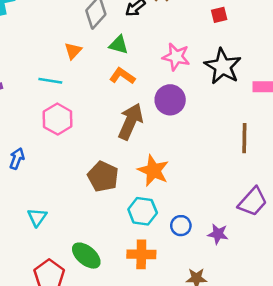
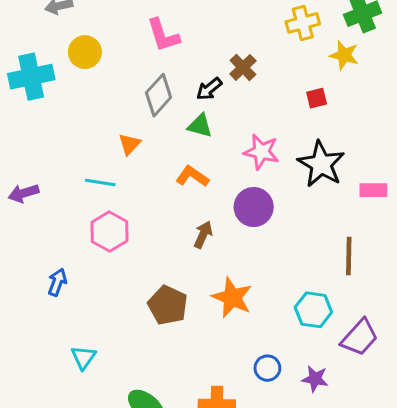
green triangle: (119, 45) -> (200, 126), moved
brown arrow: (131, 121) -> (203, 235), size x0.6
cyan hexagon: (143, 211) -> (313, 310), moved

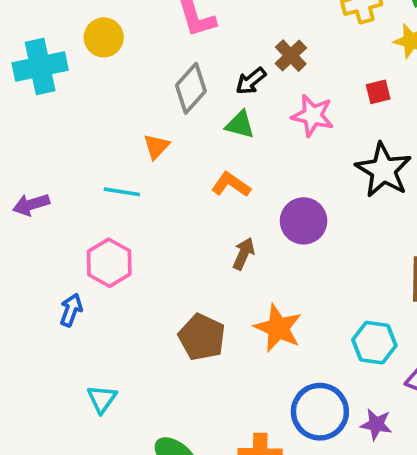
pink star: (261, 152) -> (313, 116), moved
pink hexagon: (109, 232) -> (109, 263), moved
blue circle: (267, 368) -> (320, 412), size x1.8

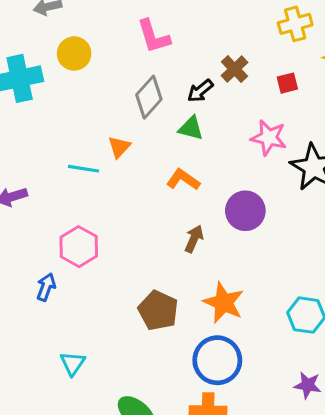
red square: (378, 92) -> (287, 83), moved
pink star: (313, 116) -> (269, 138), moved
cyan line: (122, 192) -> (83, 169), moved
blue circle: (320, 412) -> (217, 360), moved

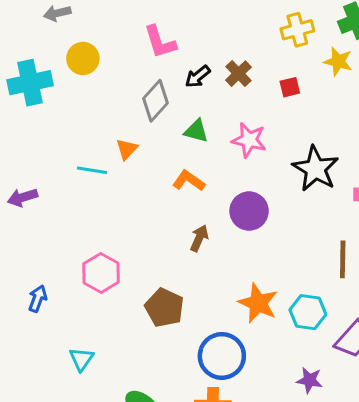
black arrow: (200, 91) -> (198, 77), moved
pink star: (269, 138) -> (249, 140), moved
pink hexagon: (79, 247) -> (101, 273), moved
blue arrow: (46, 287) -> (38, 299), moved
orange star: (224, 303) -> (258, 303), moved

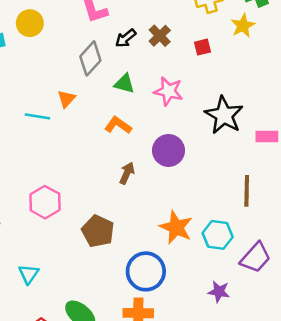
yellow star: (338, 62) -> (243, 26), turned 30

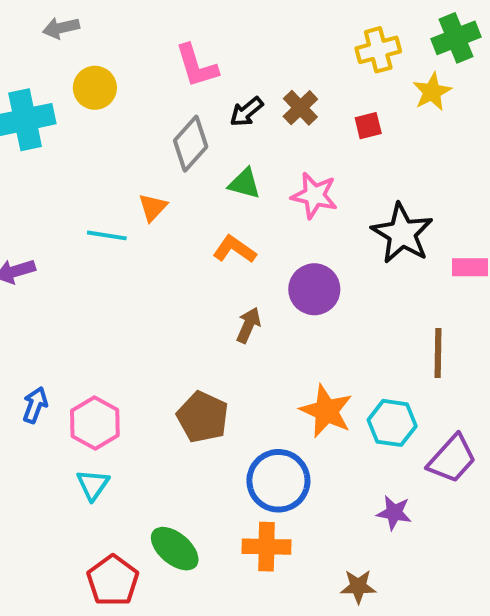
pink hexagon: (45, 202) -> (95, 423), moved

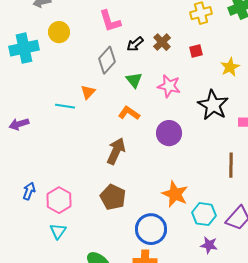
yellow star: (432, 92) -> (230, 67), moved
green triangle: (245, 184) -> (134, 80), turned 36
brown arrow: (248, 325) -> (116, 151), moved, size x1.5
cyan hexagon: (392, 423) -> (204, 214), moved

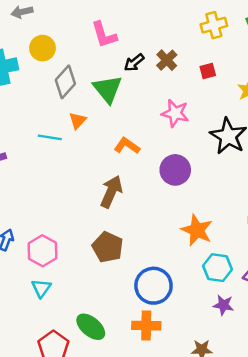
gray diamond: (107, 60) -> (65, 82), moved
green triangle: (134, 80) -> (108, 89), moved, size x1.5
orange star: (175, 194) -> (197, 230), moved

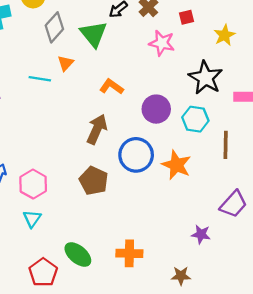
pink star: (175, 113) -> (162, 43), moved
cyan hexagon: (217, 268) -> (195, 119), moved
blue circle: (153, 286) -> (136, 155), moved

